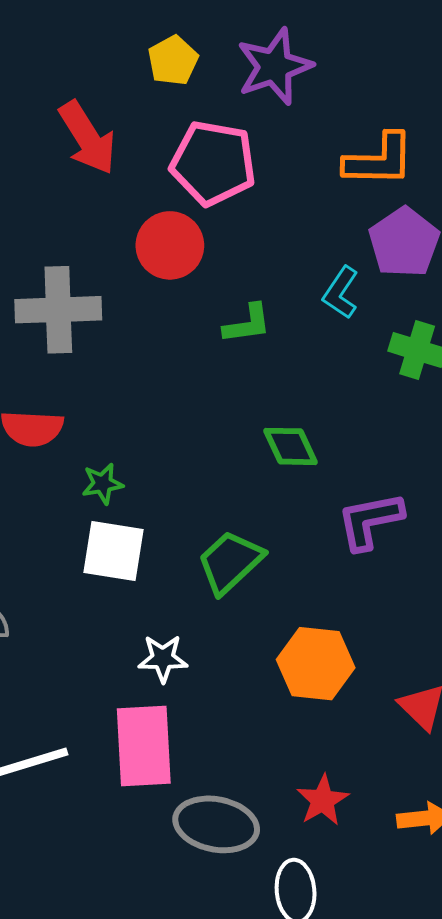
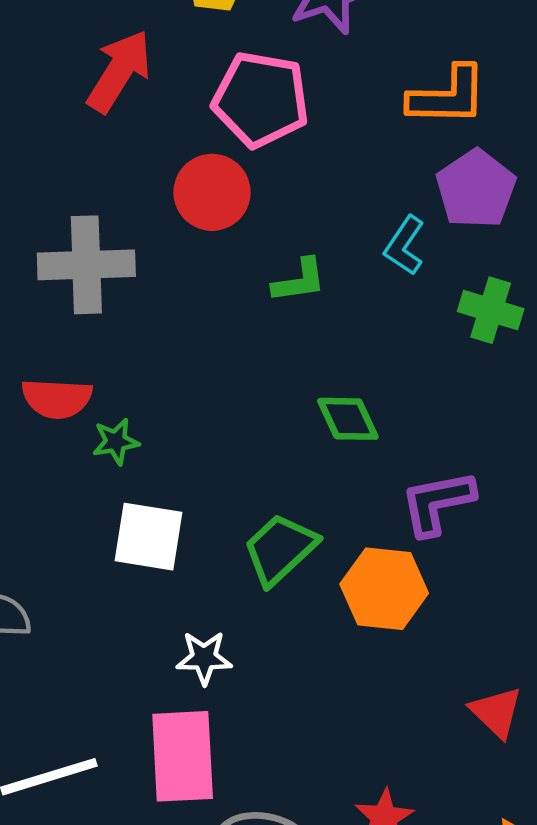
red arrow: (87, 138) -> (119, 71), turned -116
green star: (103, 484) -> (116, 441), moved
orange hexagon: (316, 664) -> (384, 589), moved

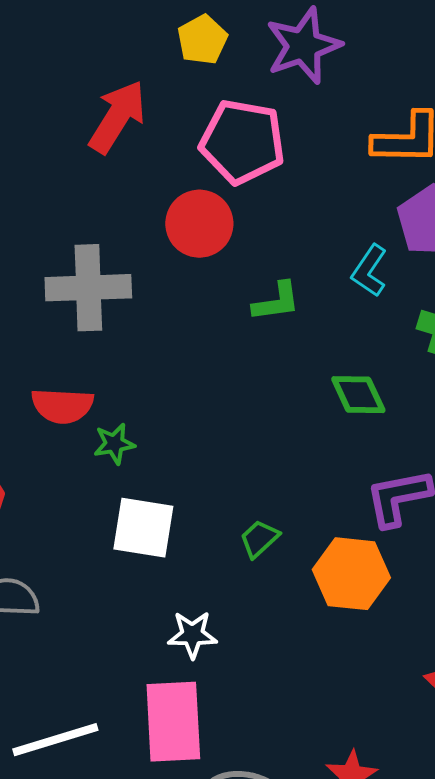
green diamond: (348, 419) -> (358, 395), moved
green trapezoid: (280, 549) -> (259, 539), size x0.6

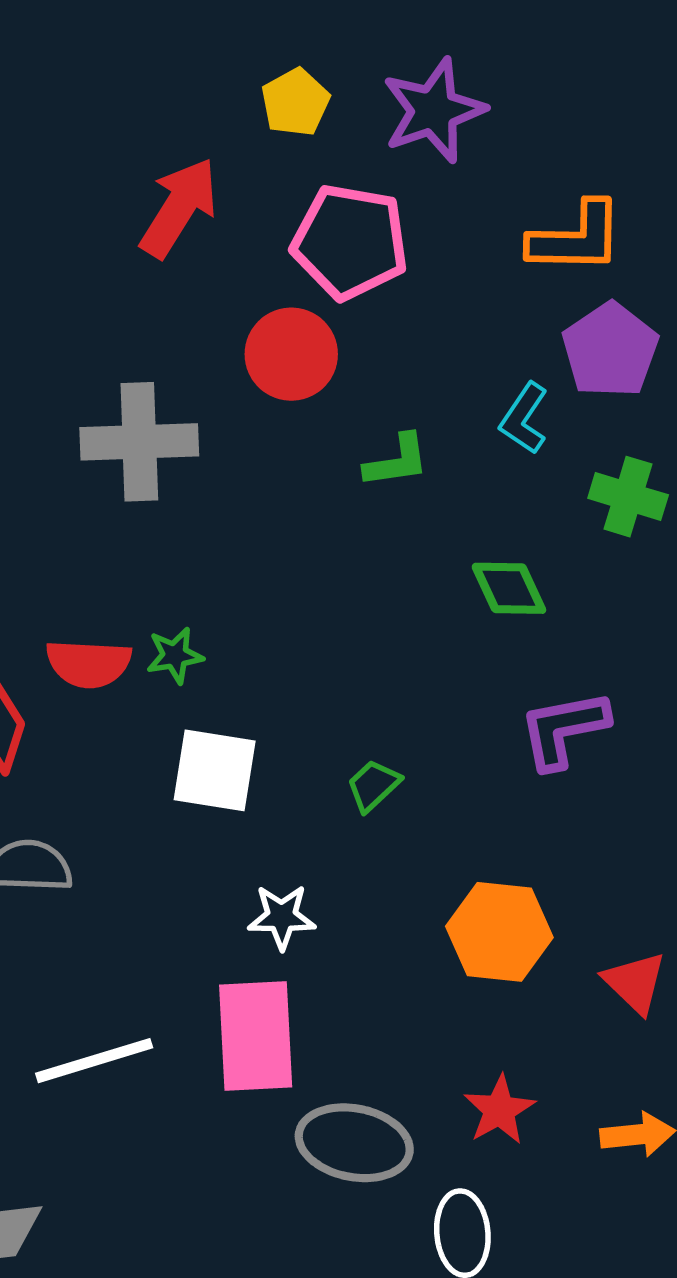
red semicircle: (62, 406) -> (89, 664), moved
orange hexagon: (351, 574) -> (499, 932), moved

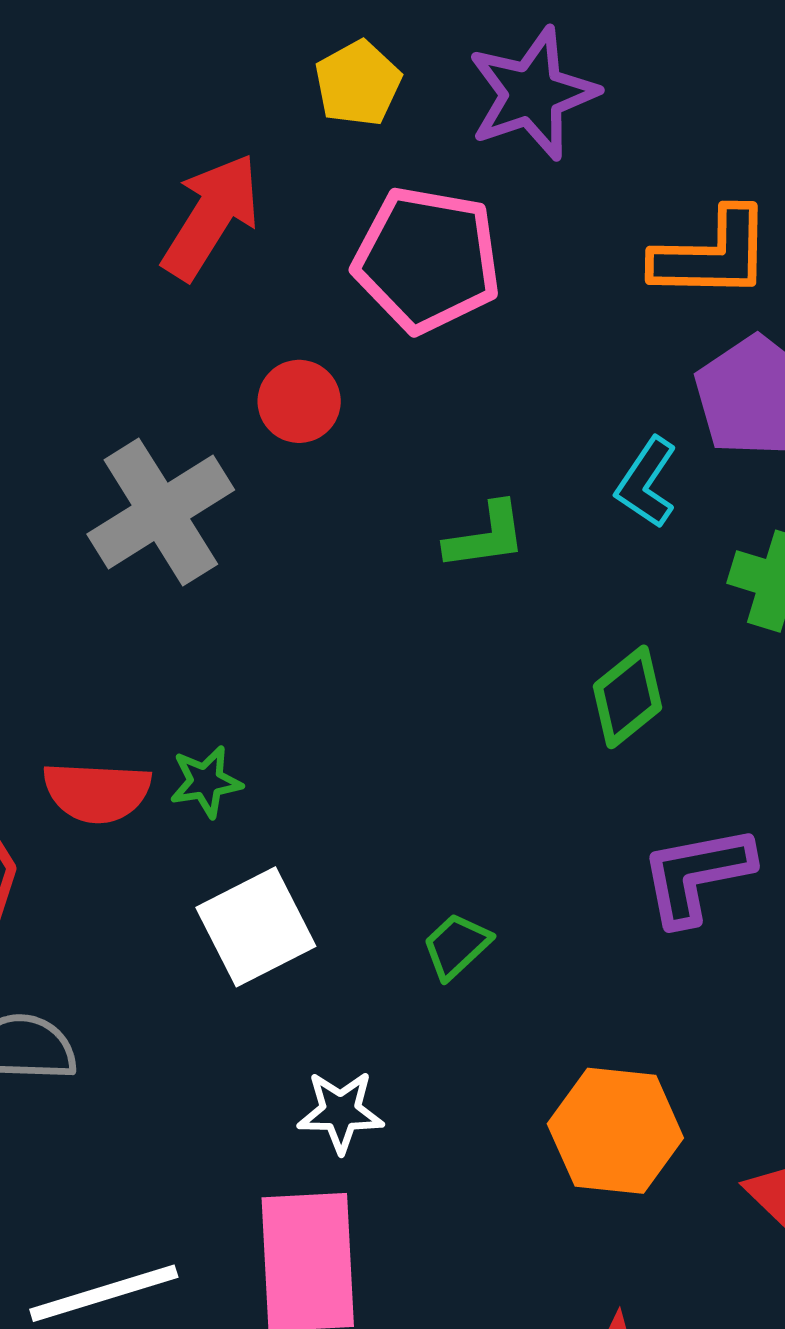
red circle: (291, 354) -> (299, 401), moved, size x0.7
gray cross: (139, 442) -> (161, 512), turned -30
green diamond: (509, 588) -> (628, 697), turned 76
white square: (215, 770) -> (256, 927), turned -36

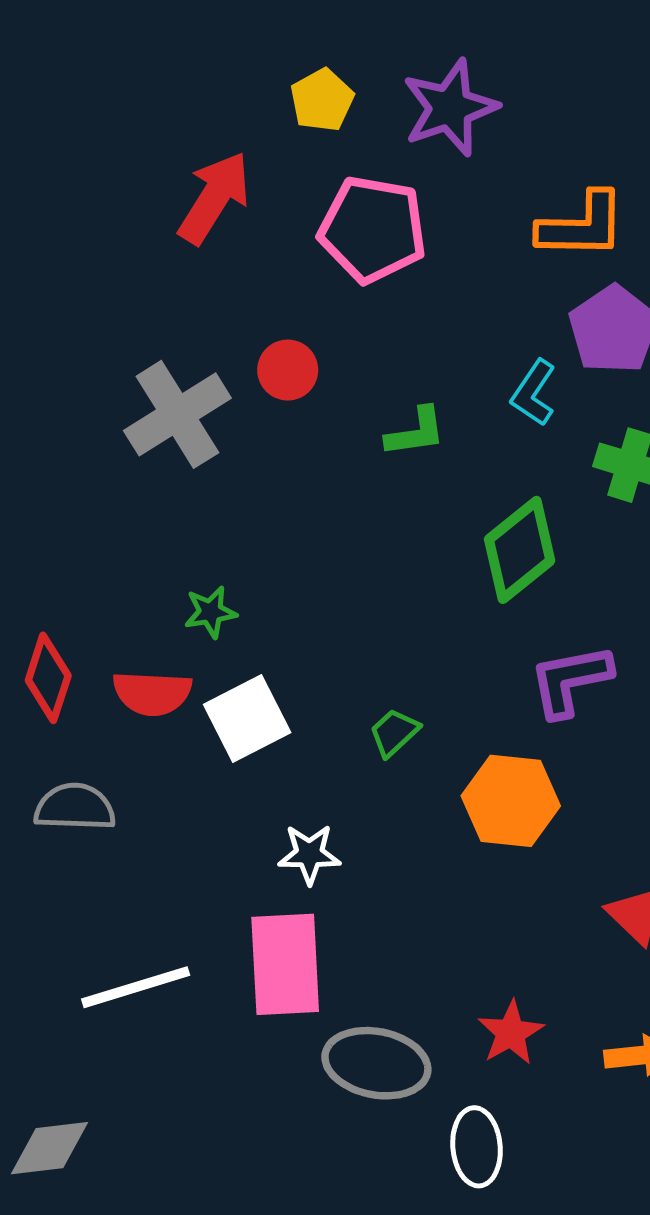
red circle: (299, 401) -> (288, 370), moved
green diamond: (628, 697) -> (520, 550), size x1.4
red semicircle: (97, 792) -> (152, 693), moved
orange hexagon: (615, 1131) -> (511, 801), moved

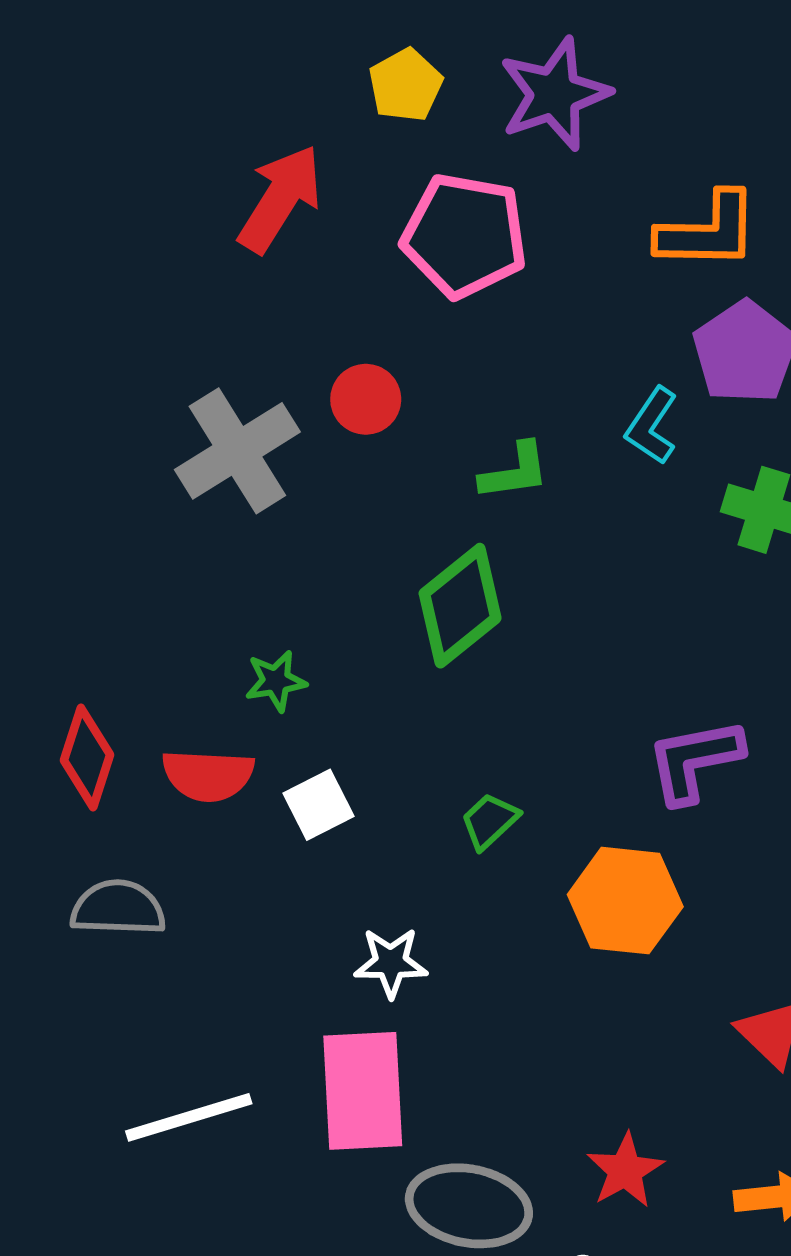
green diamond: (520, 550) -> (460, 606), moved
white square: (247, 719) -> (319, 805), size x0.7

